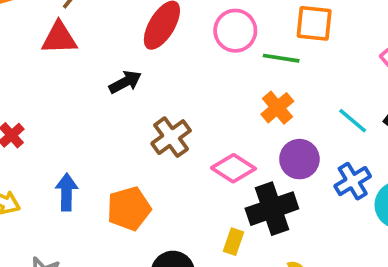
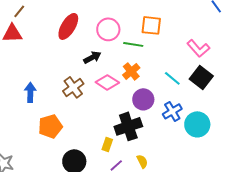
black arrow: (125, 82) -> (92, 57), moved
pink diamond: (233, 168) -> (107, 82), moved
blue arrow: (67, 192) -> (30, 92), moved

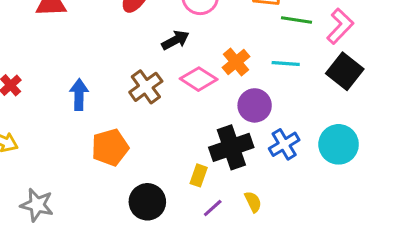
green line: (133, 44) -> (297, 20), moved
pink L-shape: (198, 48) -> (340, 26), turned -95
cyan line: (172, 78) -> (286, 63), moved, turned -36
blue cross: (172, 111) -> (284, 144), moved

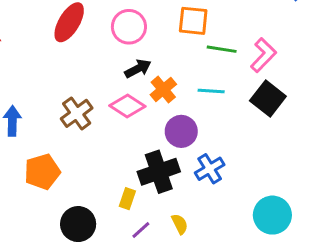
black arrow: (175, 40) -> (138, 69), moved
cyan circle: (339, 144) -> (272, 215), moved

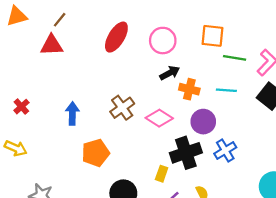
orange cross: (163, 90) -> (189, 89), turned -36
pink diamond: (127, 106) -> (159, 118), moved

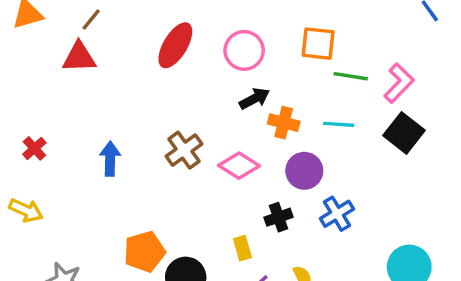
orange pentagon: (96, 153) -> (144, 252), moved
black cross: (186, 153) -> (279, 217), size x0.6
yellow rectangle: (162, 174) -> (242, 248), turned -35

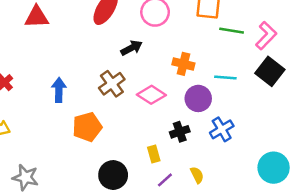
black arrow: (254, 99) -> (132, 48), moved
cyan line: (339, 124) -> (225, 78), moved
orange pentagon: (144, 252) -> (87, 127), moved

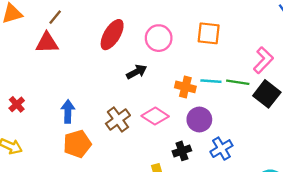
green line: (232, 31) -> (238, 82), moved
cyan line: (225, 78) -> (211, 81), moved
brown cross: (112, 84) -> (118, 120), moved
orange pentagon: (87, 127) -> (77, 144), moved

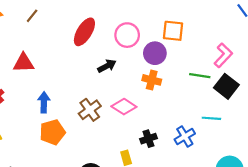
red triangle: (47, 43) -> (24, 63), moved
cyan line: (211, 81) -> (211, 118), moved
purple circle: (199, 120) -> (155, 53), moved

